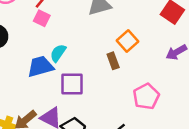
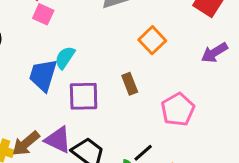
brown rectangle: (113, 61) -> (130, 84), moved
blue trapezoid: (40, 67) -> (43, 75), turned -56

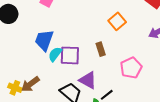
cyan semicircle: (65, 58) -> (55, 54), moved
purple triangle: (58, 140) -> (88, 80), moved

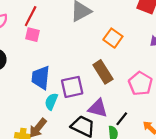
brown rectangle: (101, 49) -> (103, 72), size x1.5
cyan semicircle: (55, 54) -> (51, 101), moved

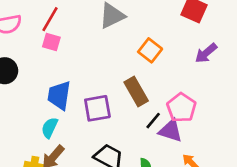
cyan semicircle: (51, 101) -> (50, 128), moved
purple triangle: (98, 108) -> (171, 131), moved
black line: (122, 119) -> (153, 121), moved

